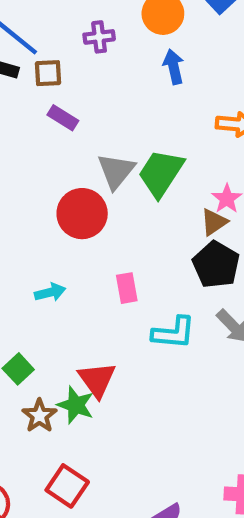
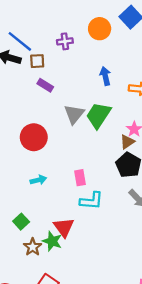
blue arrow: (174, 67) -> (105, 76), moved
red circle: (82, 214) -> (34, 137), moved
cyan L-shape: (174, 333) -> (91, 201), moved

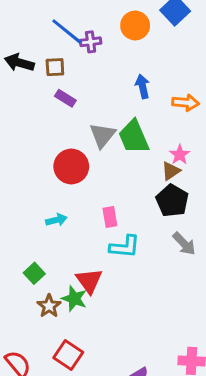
blue line: (20, 41) -> (67, 31), moved
green trapezoid: (98, 115) -> (134, 137), turned -56
red circle: (34, 137) -> (71, 166), moved

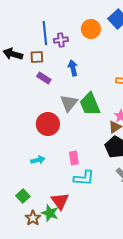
blue line: (67, 31) -> (45, 33), turned 45
blue arrow: (143, 86) -> (73, 68), moved

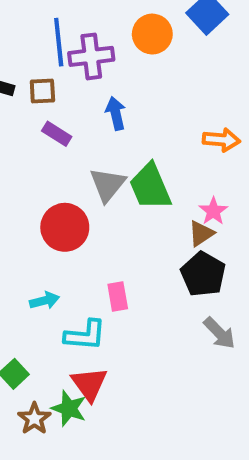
purple cross: (61, 40) -> (91, 56), size x1.5
cyan L-shape: (84, 178) -> (85, 335), moved

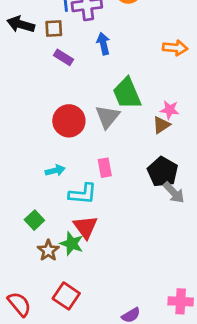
orange arrow: (221, 140) -> (175, 48), moved
gray triangle: (108, 185) -> (108, 117), moved
pink star: (213, 211) -> (170, 110), turned -30
black pentagon: (203, 274) -> (163, 172), moved

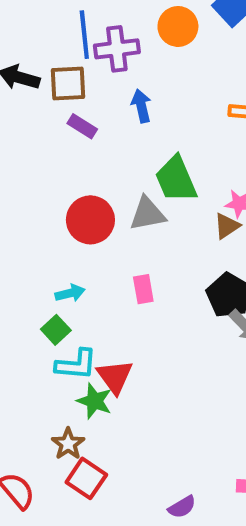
brown square: (54, 28) -> (68, 83), size x1.4
gray triangle: (108, 117) -> (147, 214), turned 40
cyan L-shape: (83, 194) -> (76, 364), moved
green square: (34, 220) -> (56, 330), moved
brown star: (48, 250) -> (68, 444), moved

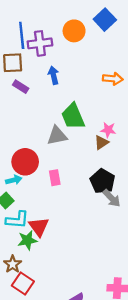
red circle: (90, 220) -> (25, 162), moved
green star: (94, 401) -> (27, 240), turned -30

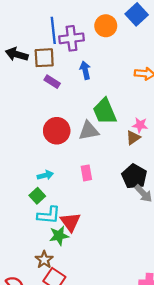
red circle: (25, 162) -> (57, 131), moved

